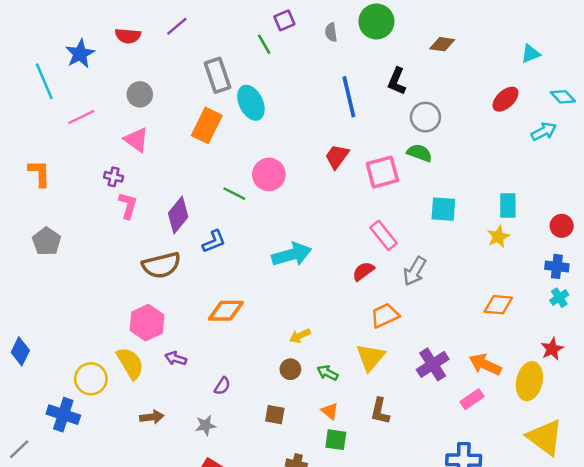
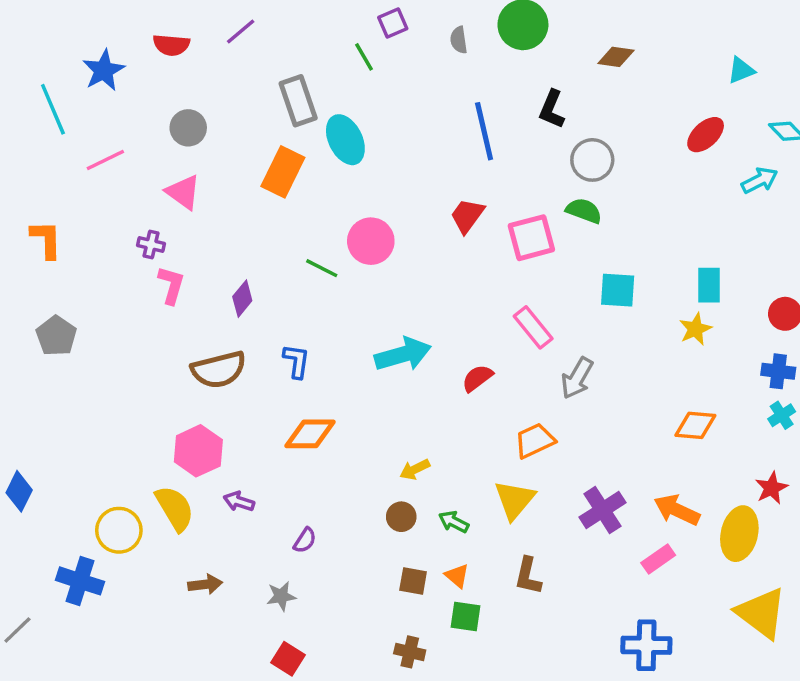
purple diamond: (178, 215) -> (242, 299), size x0.7
blue L-shape: (214, 241) -> (296, 361), moved, turned -60
red semicircle: (363, 271) -> (477, 378), moved
brown square: (275, 415) -> (413, 581), moved

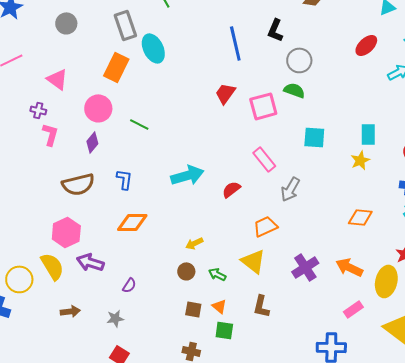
gray circle: (188, 128) -> (66, 23), moved
pink circle: (371, 241) -> (98, 108), moved
yellow triangle: (515, 500) -> (253, 261), turned -32
purple arrow: (239, 501) -> (90, 262), size x1.5
pink rectangle: (658, 559) -> (353, 309), moved

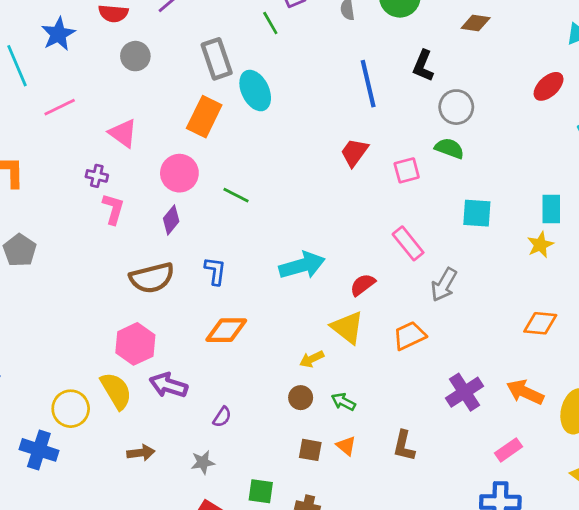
pink square: (263, 106) -> (407, 170), size x0.7
yellow triangle: (253, 261) -> (347, 327), moved
pink rectangle: (353, 309) -> (509, 450), moved
green square: (224, 330) -> (261, 491), moved

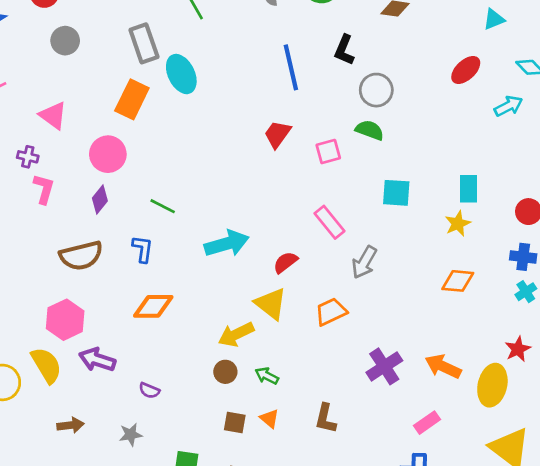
green line: (236, 195) -> (163, 206), moved
orange diamond: (540, 323) -> (458, 281), moved
yellow arrow: (312, 359) -> (236, 334), size x1.5
purple semicircle: (222, 417) -> (149, 390), turned 80

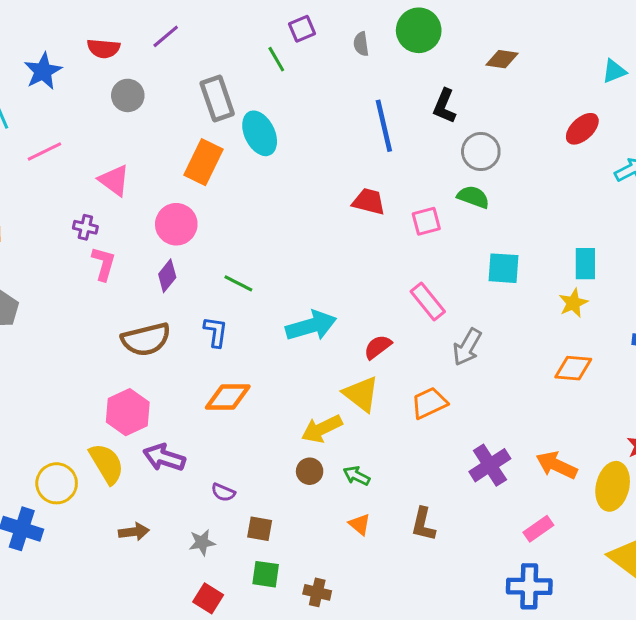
red trapezoid: (277, 134) -> (369, 202), turned 68
brown square: (235, 423) -> (260, 529), moved

